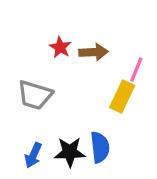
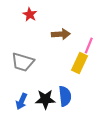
red star: (60, 47) -> (30, 14), moved

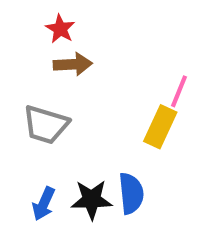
brown arrow: (61, 34) -> (73, 64), moved

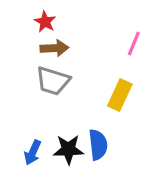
pink line: (179, 91) -> (134, 44), moved
gray trapezoid: (46, 125) -> (53, 81), moved

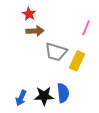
gray trapezoid: (53, 81) -> (56, 52), moved

